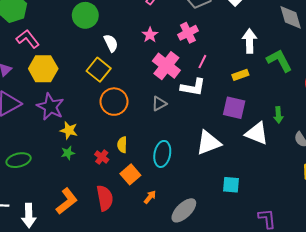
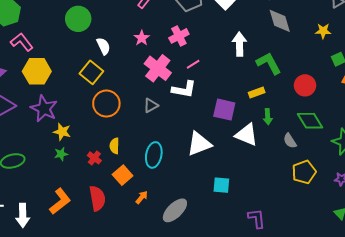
pink line: (202, 62) -> (193, 64), turned 32
yellow rectangle: (240, 75) -> (257, 92), moved

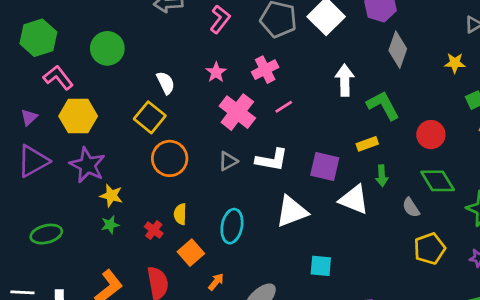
green circle: (78, 19) -> (107, 48), moved
gray diamond: (280, 21) -> (398, 50), turned 36
white L-shape: (184, 89) -> (272, 160), moved

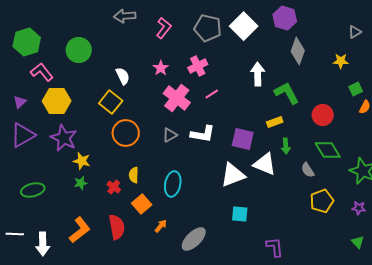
white triangle: (292, 211) -> (233, 175), moved

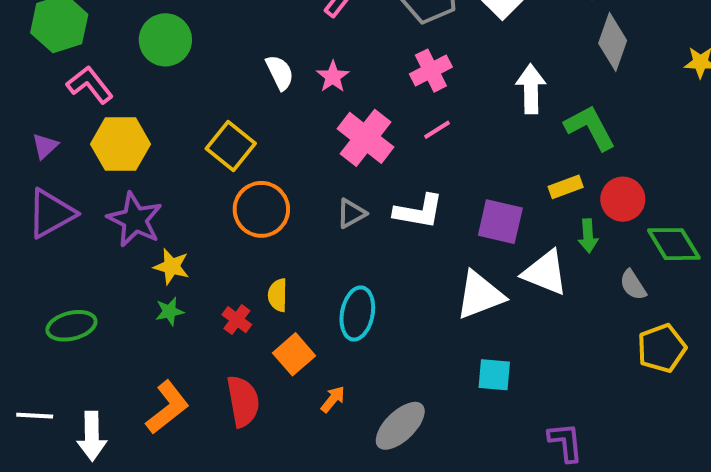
pink cross: (198, 66) -> (431, 71), moved
white semicircle: (123, 76) -> (280, 73), moved
red circle: (323, 115) -> (623, 199), moved

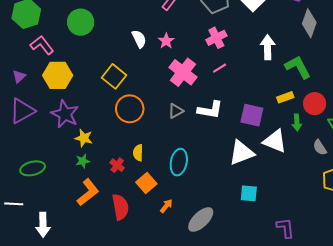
orange L-shape: (167, 407) -> (88, 192), moved
white line: (35, 416) -> (14, 204), moved

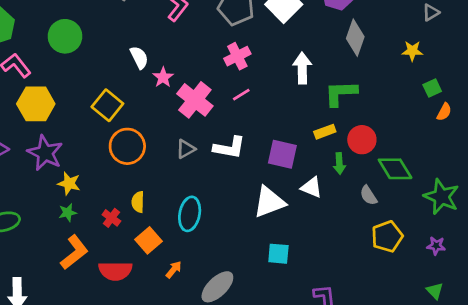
pink star: (166, 41) -> (163, 77), moved
green L-shape: (298, 67) -> (341, 93), turned -64
white triangle: (275, 141) -> (312, 187), size x0.7
red semicircle: (120, 207) -> (115, 271), turned 100

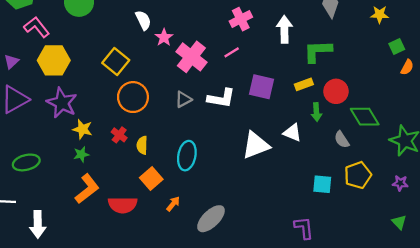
pink cross: (237, 56) -> (241, 19), moved
purple square: (282, 154) -> (261, 87), moved
red cross: (111, 218) -> (119, 135), moved
cyan square: (278, 254) -> (322, 184), moved

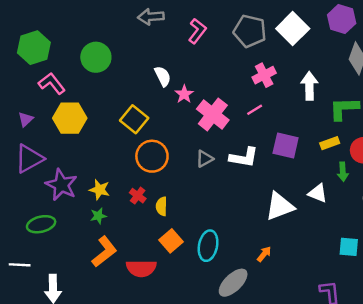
purple star: (62, 103) -> (61, 185), moved
cyan ellipse: (187, 156) -> (208, 246), moved
orange arrow: (173, 204) -> (264, 254), moved

